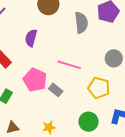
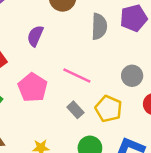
gray rectangle: (56, 90) -> (75, 110), moved

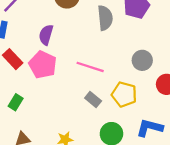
pink pentagon: (33, 88) -> (43, 65), moved

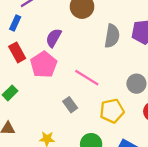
yellow pentagon: (124, 94) -> (112, 111), turned 30
gray rectangle: (93, 100) -> (70, 105), moved

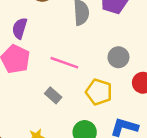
yellow pentagon: (112, 111) -> (99, 92), turned -30

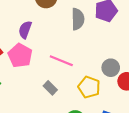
gray circle: (118, 57) -> (111, 68), moved

